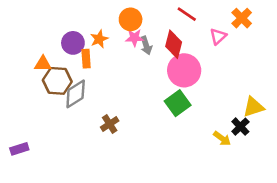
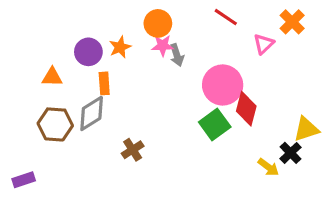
red diamond: (174, 44) -> (246, 109), moved
orange rectangle: (86, 59) -> (104, 83), moved
brown hexagon: (57, 81) -> (55, 124), moved

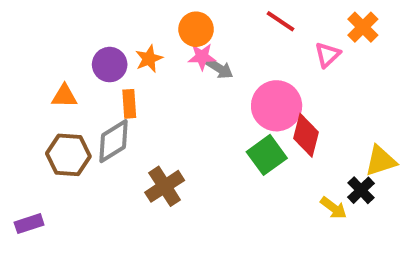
gray arrow: (177, 55) -> (220, 68), turned -40
brown cross: (133, 150) -> (165, 186), size x1.4

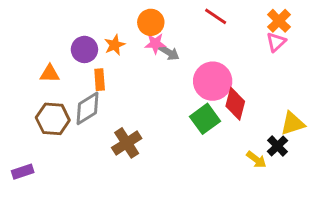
pink triangle: (328, 55) -> (276, 42), moved

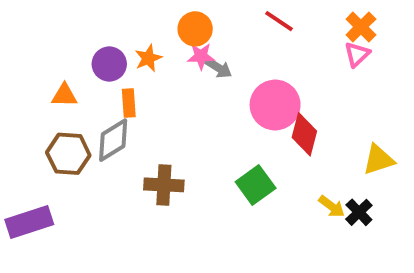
green square: (205, 119) -> (256, 185), moved
brown cross: (127, 143) -> (164, 185), turned 36
black cross: (277, 146) -> (359, 212), moved
purple rectangle: (23, 172) -> (29, 222), size x1.6

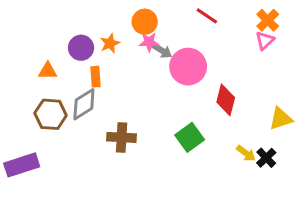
pink circle: (275, 105) -> (188, 67), moved

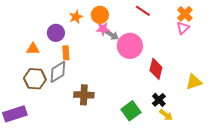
orange star: (110, 43) -> (76, 17), moved
green square: (190, 137) -> (131, 111), moved
yellow arrow: (246, 153) -> (166, 115), moved
black cross: (266, 158) -> (159, 100), moved

